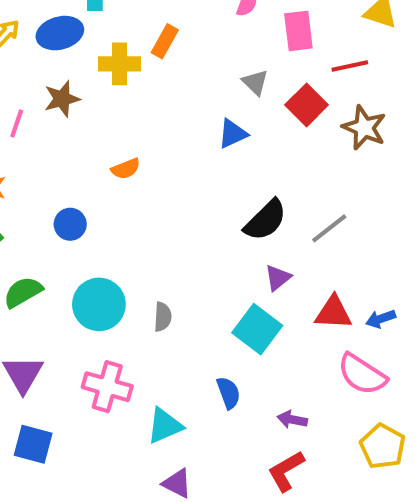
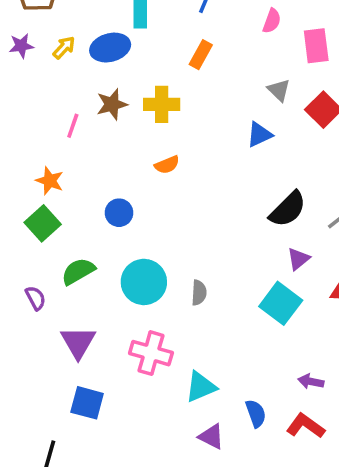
yellow cross: (120, 64) -> (162, 104), moved
blue semicircle: (228, 393) -> (256, 413), moved
red L-shape: (286, 471) -> (306, 426), turned 66

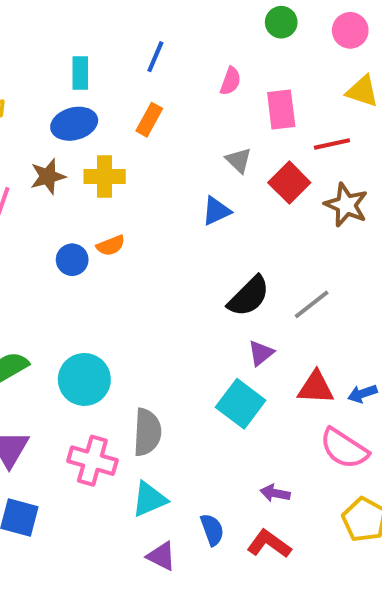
blue ellipse: (110, 48) -> (74, 124), moved
blue circle: (119, 213) -> (72, 260), moved
gray semicircle: (199, 293) -> (147, 432), moved, size x1.6

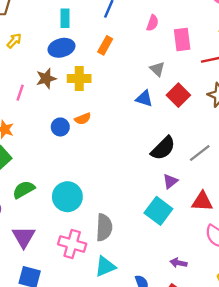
red square: (289, 183) -> (178, 95), moved
blue triangle: (216, 211) -> (144, 99), turned 42

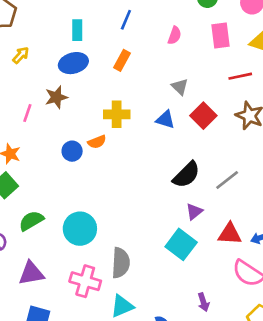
pink rectangle: (182, 39) -> (221, 35), moved
yellow cross: (79, 79) -> (117, 114), moved
purple triangle: (24, 237) -> (31, 273), turned 50
purple arrow: (178, 263) -> (203, 302), turned -119

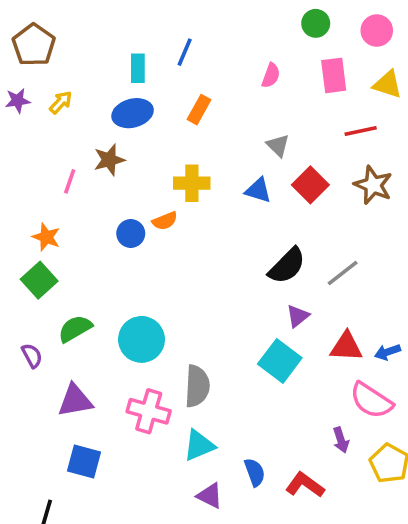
blue line: (126, 20) -> (185, 52), moved
purple arrow: (203, 302) -> (341, 440), moved

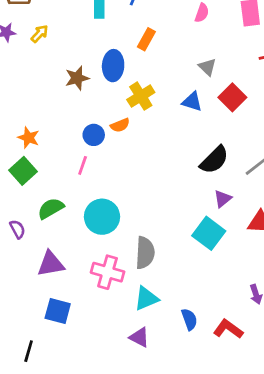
blue ellipse: (133, 113) -> (113, 66), moved, turned -72
pink line: (70, 181) -> (83, 165), moved
yellow cross: (192, 183) -> (141, 96), turned -32
purple triangle: (210, 496) -> (139, 337), moved

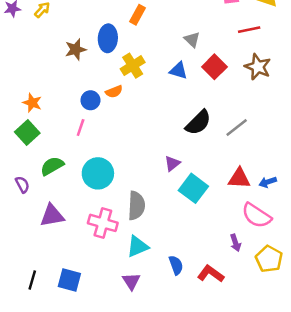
purple triangle: (223, 199) -> (172, 163), moved
blue square: (58, 311) -> (69, 280), moved
purple triangle: (139, 337) -> (131, 281), turned 30
black line: (29, 351) -> (32, 280), moved

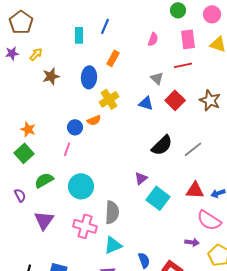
red line: (249, 30) -> (183, 65), moved
brown star: (76, 49) -> (51, 76), moved
purple triangle: (52, 216) -> (44, 220), turned -45
purple arrow: (235, 243) -> (192, 242), turned -64

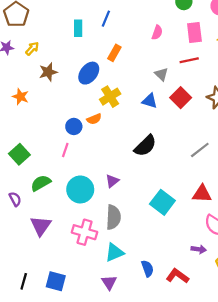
blue ellipse: (89, 77) -> (89, 73), turned 35
orange star: (28, 129) -> (20, 97), moved
black semicircle: (162, 145) -> (145, 146), moved
purple triangle: (141, 178) -> (112, 181), moved

